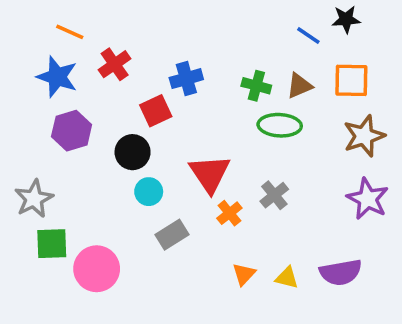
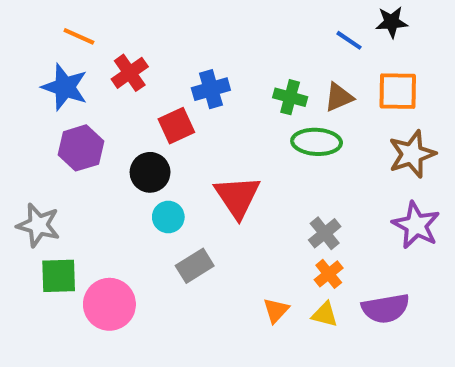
gray cross: (274, 195) -> (325, 233), moved
gray star: (34, 199) -> (38, 225), turned -30
orange cross: (229, 213) -> (329, 274), moved

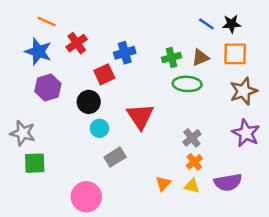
black star: (392, 22) -> (232, 24), moved
green cross: (290, 97) -> (172, 58), turned -30
pink circle: (109, 304) -> (86, 197), moved

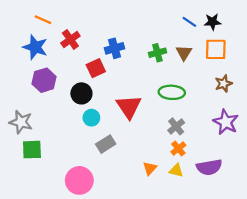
brown triangle: (200, 58) -> (184, 53), turned -35
green ellipse: (187, 84) -> (172, 92), moved
brown star: (244, 91) -> (224, 84), size x0.7

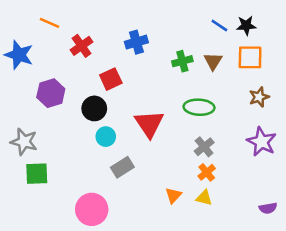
blue star: (35, 47) -> (19, 55), moved
blue cross: (115, 48) -> (136, 42), moved
purple semicircle: (209, 167) -> (268, 208), moved, size x0.6

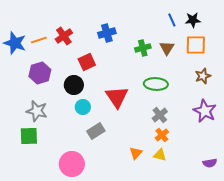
orange line: (50, 23) -> (39, 40), moved, turned -42
blue line: (219, 25) -> (172, 20), turned 32
gray star: (24, 142) -> (37, 111), moved

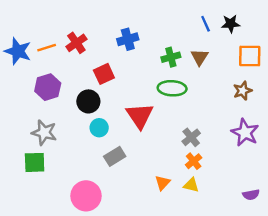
orange square: (196, 45) -> (250, 56), moved
green ellipse: (156, 84) -> (172, 88), moved

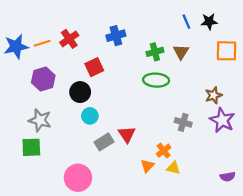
blue star: (18, 51) -> (16, 46), turned -30
brown star: (243, 91) -> (214, 95), moved
red triangle: (140, 116) -> (127, 134), moved, size x0.7
gray cross: (191, 137) -> (183, 122), moved, turned -35
orange cross: (194, 161) -> (164, 151), moved

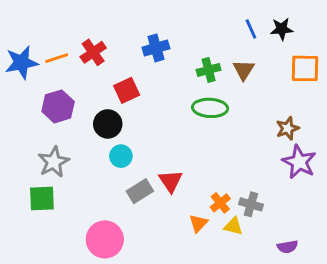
gray star: (40, 120) -> (54, 162), turned 30
gray cross: (183, 122) -> (251, 204), moved
purple semicircle: (228, 177) -> (287, 247), moved

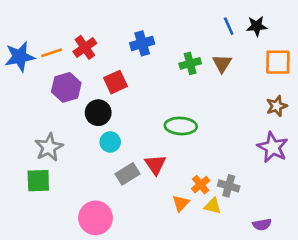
purple hexagon: (58, 106) -> (66, 87), moved
green ellipse: (210, 108) -> (181, 126), moved
brown star: (287, 128) -> (277, 106), moved

